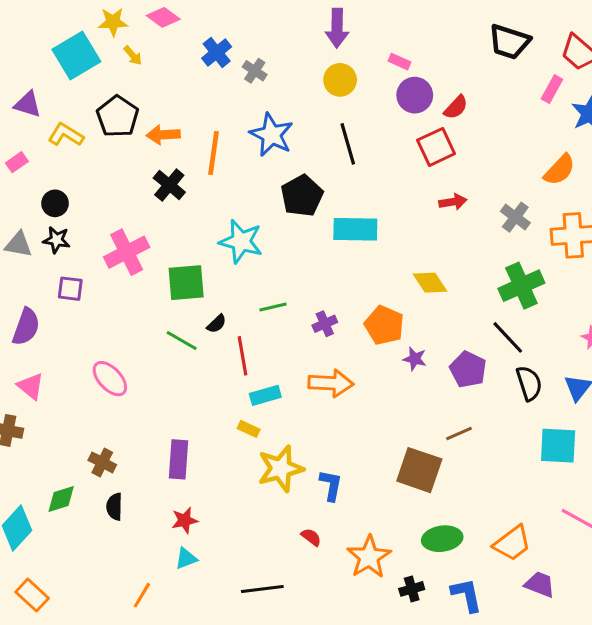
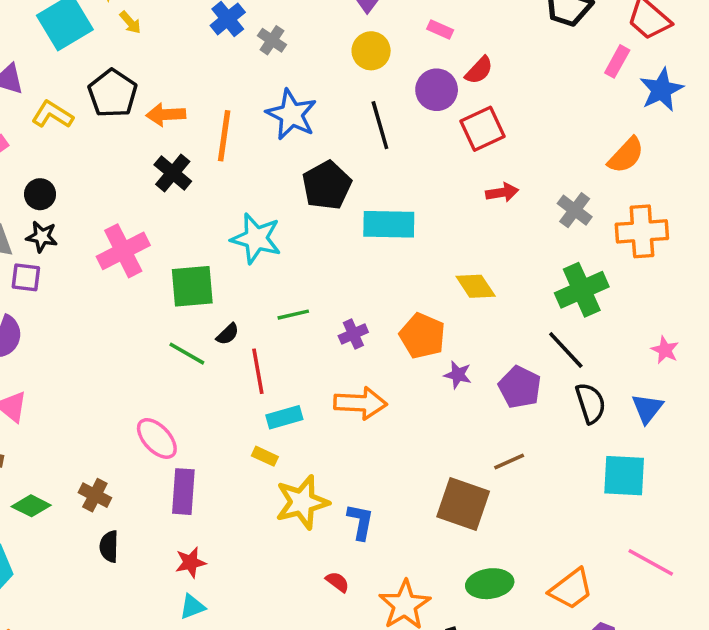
purple circle: (415, 95) -> (437, 90), moved
red semicircle: (456, 107) -> (479, 70), moved
purple square: (70, 289) -> (26, 277), moved
pink ellipse: (110, 379) -> (157, 438), moved
green diamond: (61, 499) -> (31, 506), moved, turned 44

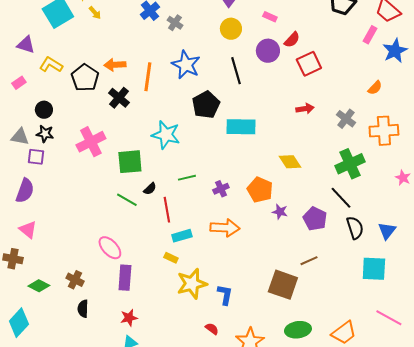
black pentagon: (113, 93) -> (85, 78), moved
red square: (483, 129) -> (309, 64), moved
orange semicircle: (626, 155) -> (375, 88), size x0.7
pink star: (665, 350) -> (403, 178), moved

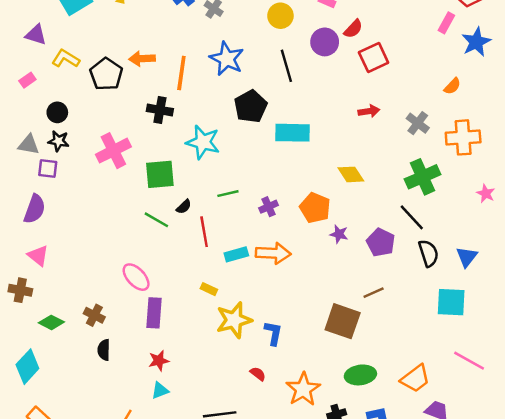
black cross: (119, 98) -> (160, 110), moved, turned -30
cyan rectangle: (182, 236) -> (236, 254), moved

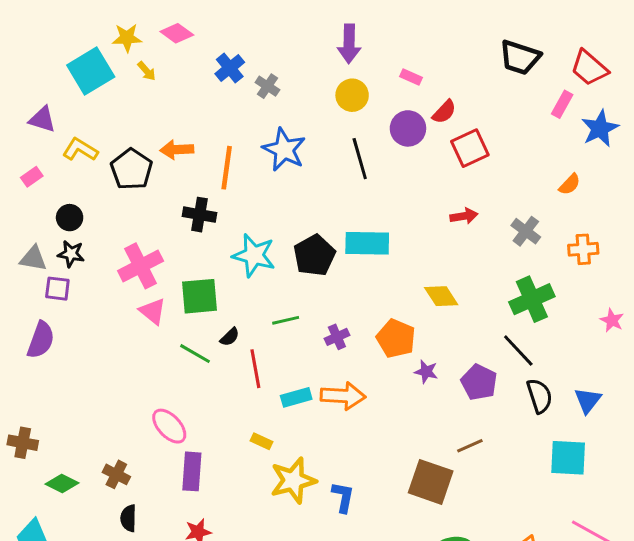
black pentagon: (251, 106) -> (314, 255), moved
orange cross: (463, 137) -> (583, 249), size x0.7
pink triangle: (38, 256) -> (153, 311), moved

